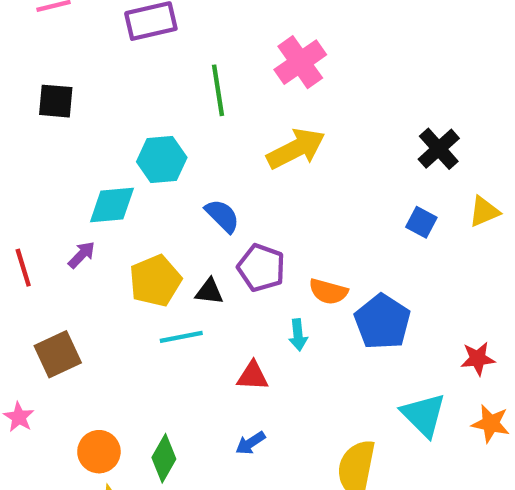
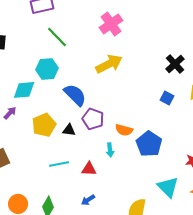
green line: (218, 90) -> (57, 37), moved, turned -35
blue semicircle: (222, 216) -> (75, 95), size x1.4
cyan line: (181, 337) -> (59, 164), moved

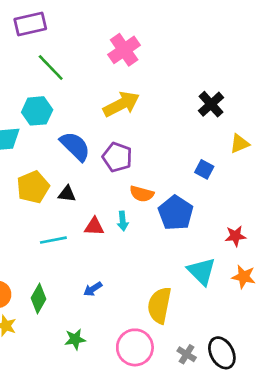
blue square: (167, 98) -> (204, 169), moved
purple pentagon: (93, 119) -> (117, 157), moved
red triangle: (89, 169) -> (94, 226), moved

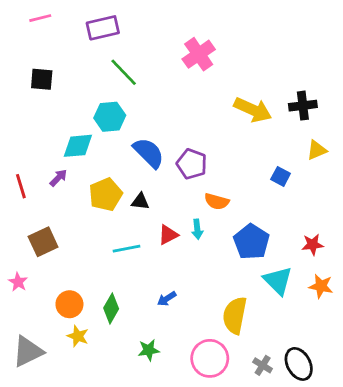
yellow arrow: (121, 104) -> (253, 110), moved, turned 51
black cross: (211, 104) -> (303, 106), moved, turned 35
blue pentagon: (176, 213) -> (251, 242), moved
red triangle: (94, 226) -> (168, 235), turned -30

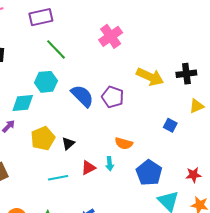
blue semicircle: (149, 153) -> (82, 96), moved
purple pentagon: (192, 164) -> (113, 97), moved
black triangle: (140, 201) -> (68, 143), turned -48

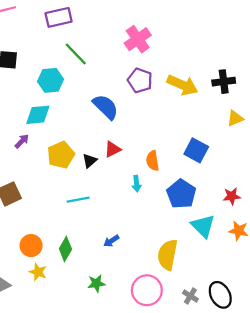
cyan hexagon: (46, 82) -> (51, 80), moved
purple pentagon: (113, 97) -> (140, 80), moved
blue square: (170, 125) -> (196, 150), moved, size x1.5
orange semicircle: (124, 143) -> (153, 161), turned 66
red triangle: (88, 168) -> (112, 149), moved

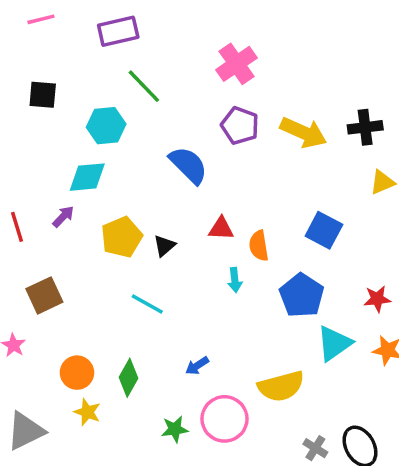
red triangle: (112, 149) -> (221, 229), moved, turned 30
cyan line: (78, 200) -> (147, 304), turned 40
cyan triangle: (203, 226) -> (334, 343), turned 40
yellow semicircle: (167, 255) -> (281, 386), turned -116
pink circle: (147, 290) -> (224, 419), moved

